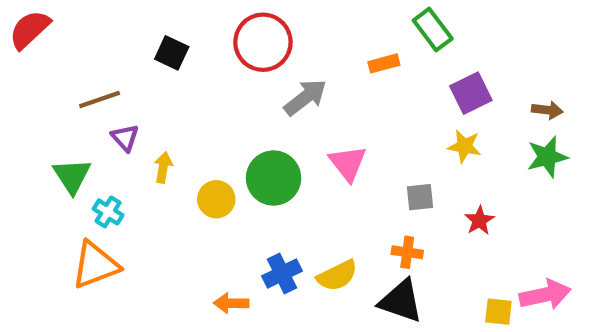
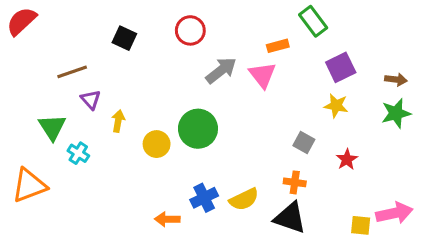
red circle: (263, 42) -> (190, 30), size x0.7
pink triangle: (348, 163) -> (262, 75), moved
gray square: (420, 197) -> (304, 143), turned 35
orange triangle: (95, 265) -> (29, 185), moved

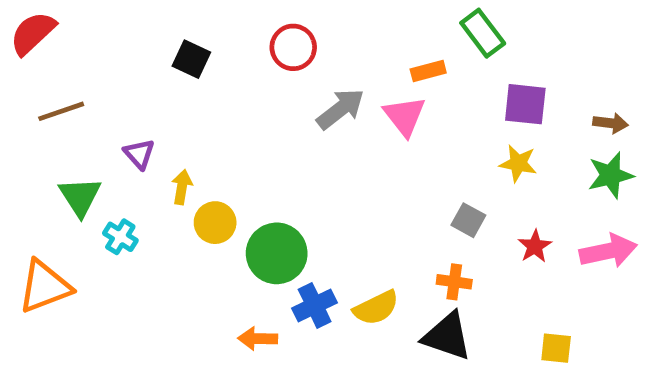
purple square: (341, 67) -> (525, 104), turned 32
brown line: (72, 72) -> (61, 111), moved
green circle: (198, 129) -> (277, 253), moved
yellow circle: (157, 144) -> (215, 223), moved
pink arrow: (394, 213) -> (608, 251), moved

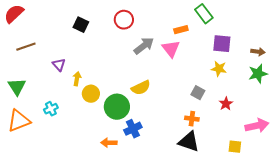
green triangle: (80, 197) -> (17, 87), moved
cyan cross: (120, 237) -> (51, 109), moved, turned 32
pink arrow: (608, 251) -> (257, 126), moved
yellow semicircle: (376, 308) -> (141, 88), moved

